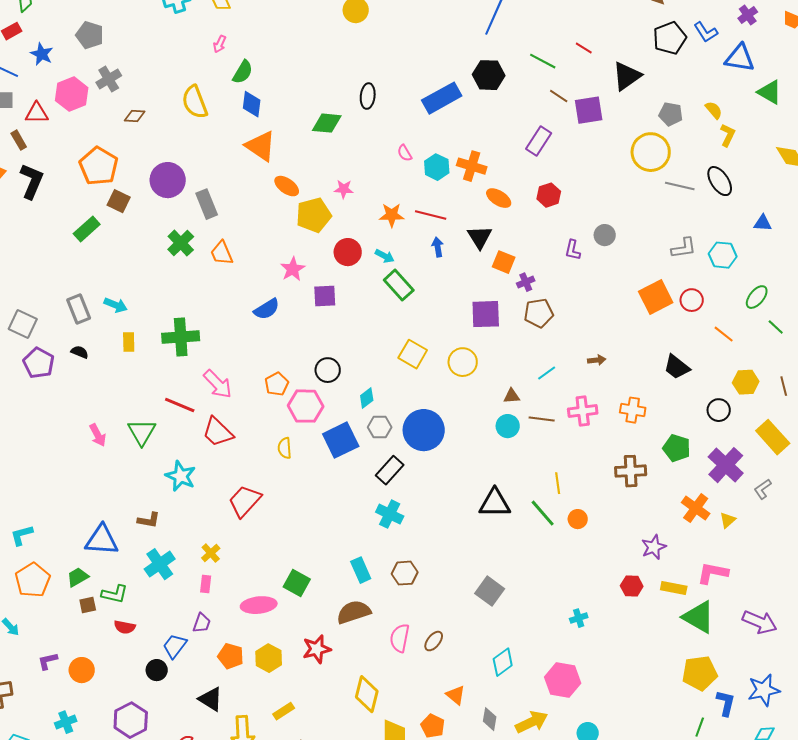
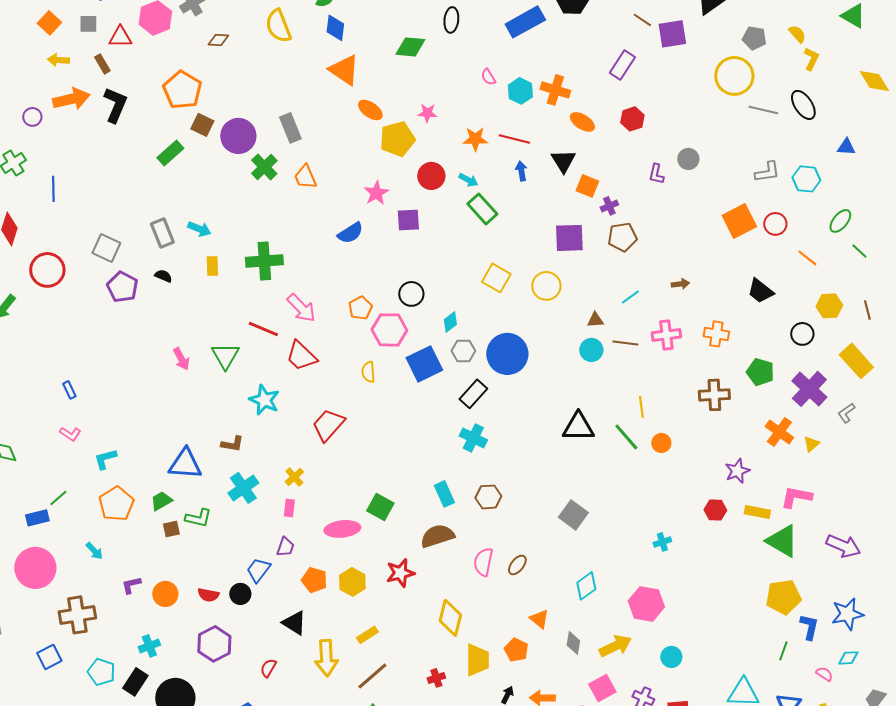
purple circle: (168, 180) -> (238, 136), moved
red semicircle: (125, 627) -> (208, 595), moved

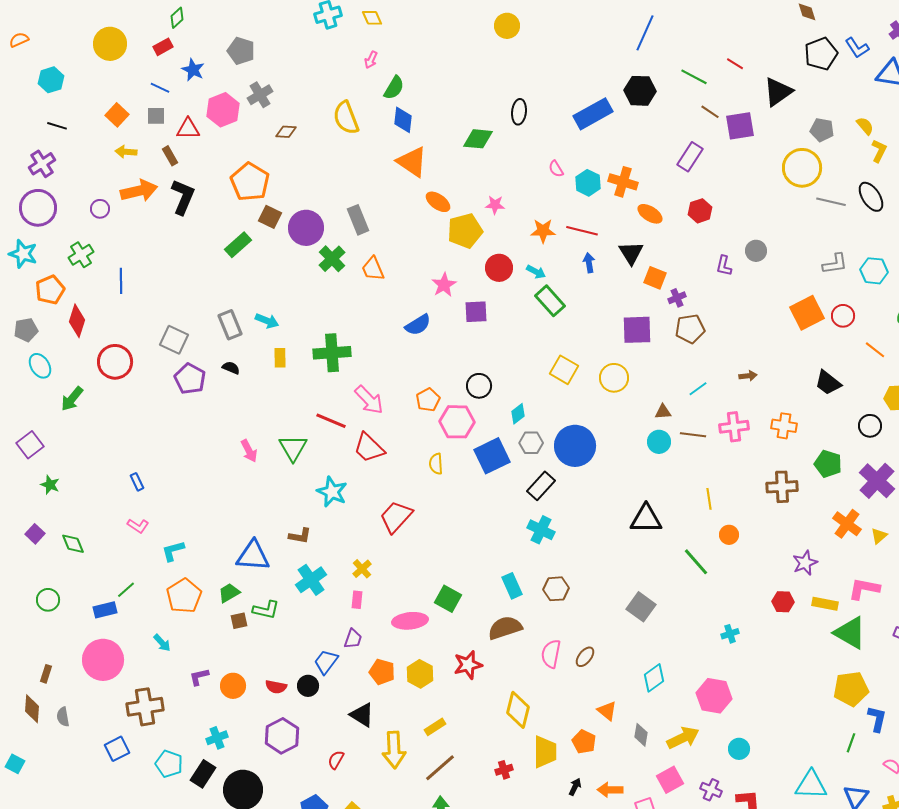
green line: (626, 437) -> (696, 562), moved

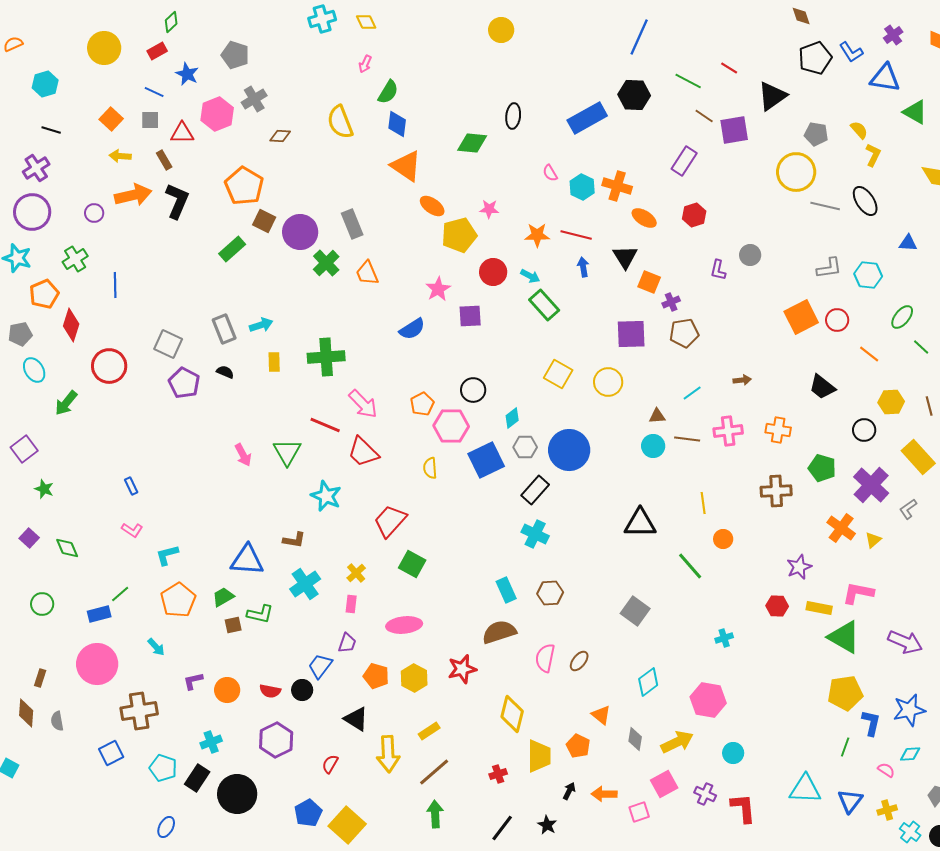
cyan arrow: (267, 321) -> (261, 325), turned -40
green square: (448, 599) -> (412, 564), moved

